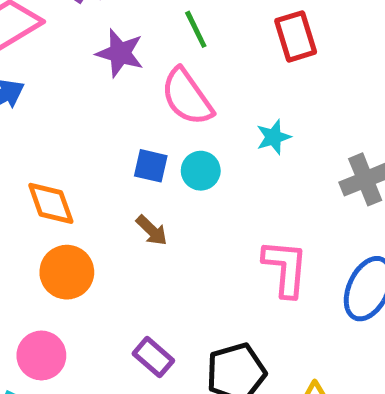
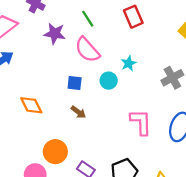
cyan circle: (201, 171) -> (109, 81), moved
orange circle: (67, 272) -> (55, 152), moved

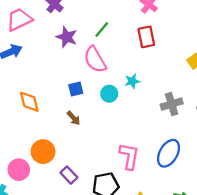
green line: (88, 19) -> (102, 30), turned 60
blue square: (75, 83) -> (76, 89), turned -32
pink L-shape: (141, 122) -> (129, 156), moved

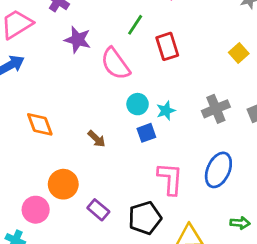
green line: (102, 30) -> (135, 25), moved
red rectangle: (146, 37) -> (167, 46), moved
cyan star: (132, 81) -> (166, 111), moved
blue square: (76, 89) -> (146, 133), moved

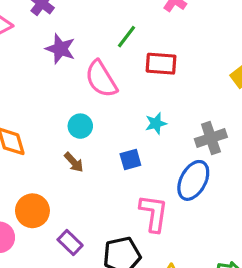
red rectangle: (167, 46) -> (161, 64), turned -72
cyan circle: (138, 104) -> (80, 126), moved
cyan star: (166, 111) -> (156, 123), moved
blue ellipse: (218, 170) -> (193, 180), moved

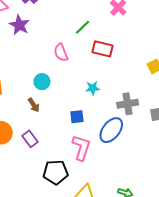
purple star: (60, 49) -> (19, 25), moved
pink semicircle: (101, 79) -> (61, 53), size x0.7
blue square: (130, 159) -> (77, 117), moved
purple rectangle: (70, 243) -> (30, 139), moved

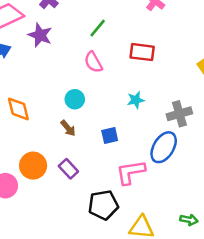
green line: (83, 27) -> (98, 28), moved
blue square: (77, 117) -> (110, 135), moved
pink L-shape: (81, 148) -> (131, 172), turned -110

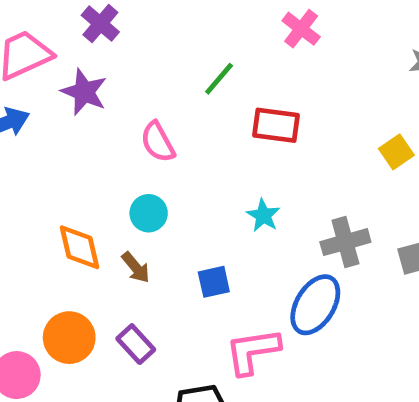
green line: (98, 28) -> (219, 79), moved
pink semicircle: (93, 62) -> (158, 142), moved
cyan star: (136, 100) -> (263, 215), turned -30
orange diamond: (18, 109) -> (79, 247), moved

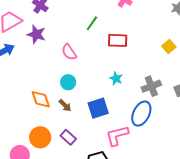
blue square: (214, 282) -> (98, 108), size x1.5

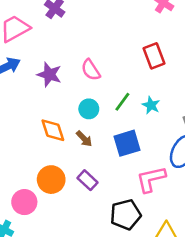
green line: (92, 23) -> (122, 102), moved
purple star: (36, 34) -> (49, 75), moved
red rectangle: (118, 40) -> (154, 56), turned 66

